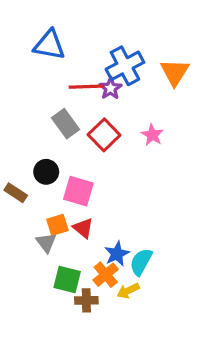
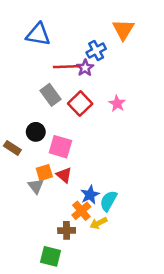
blue cross: (125, 66) -> (96, 51), size x0.7
orange triangle: (175, 72) -> (123, 30), moved
green square: (67, 279) -> (51, 256), moved

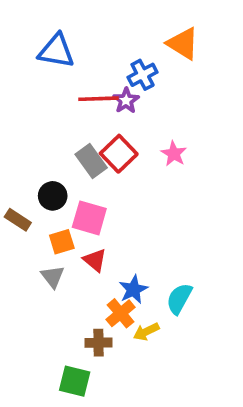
orange triangle: (123, 30) -> (183, 44), turned -30
gray rectangle: (51, 95) -> (91, 161), moved
orange square: (44, 173) -> (62, 242), moved
cyan semicircle: (108, 201) -> (179, 299), moved

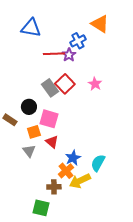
yellow arrow: (146, 332) -> (80, 181), size x1.5

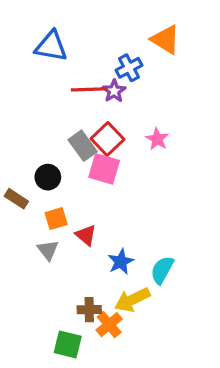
pink square: (49, 119) -> (104, 169), moved
orange cross: (66, 171) -> (109, 325), moved

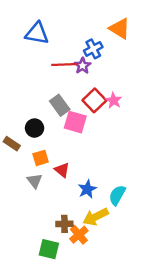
red square: (107, 139) -> (94, 100), moved

